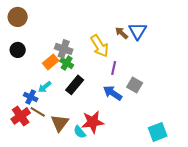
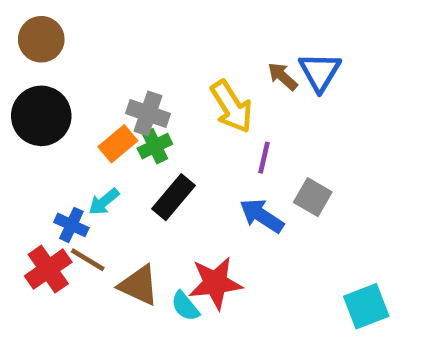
black circle: (18, 50) -> (41, 116), size x1.6
green cross: (67, 63) -> (155, 146), turned 32
brown triangle: (60, 123) -> (139, 285), turned -42

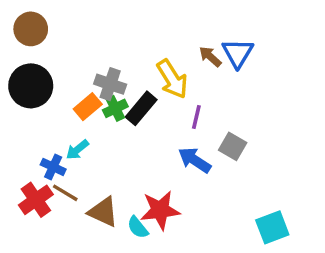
black rectangle: (174, 197) -> (141, 108), moved

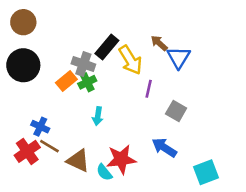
blue triangle: (238, 53) -> (179, 57), moved
black rectangle: (141, 108) -> (107, 47), moved
cyan arrow: (77, 150) -> (98, 116), moved, turned -42
blue arrow: (195, 160) -> (164, 148), moved

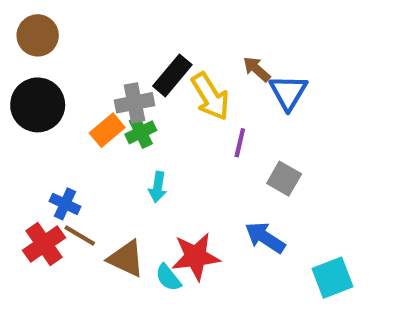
gray cross: (83, 64) -> (135, 103), turned -30

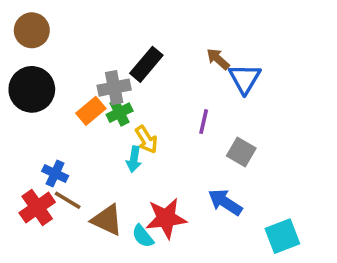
yellow arrow: (210, 96) -> (146, 139), moved, size x0.7

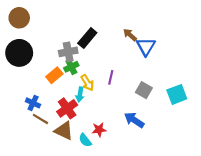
orange rectangle: (91, 111) -> (54, 75), moved
purple line: (204, 122) -> (111, 77), moved
red cross: (37, 207) -> (67, 108), moved
red star: (166, 218) -> (99, 130), size x0.6
cyan square: (282, 236) -> (177, 94), moved

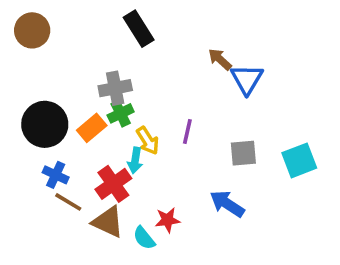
black rectangle: (87, 38) -> (139, 29), moved, turned -72
black circle: (19, 53) -> (45, 124), moved
gray square: (144, 90) -> (243, 153), turned -35

